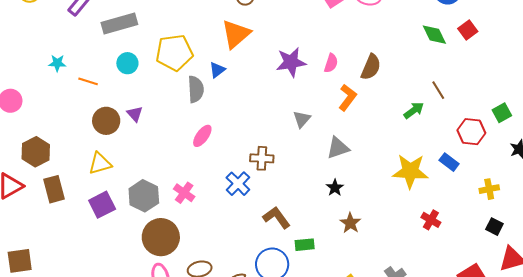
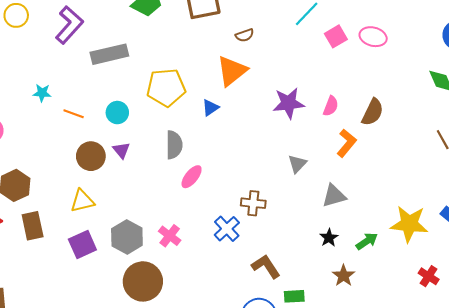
cyan circle: (127, 63) -> (117, 113), moved
gray semicircle: (196, 89) -> (174, 145), moved
green arrow: (414, 110) -> (367, 241), moved

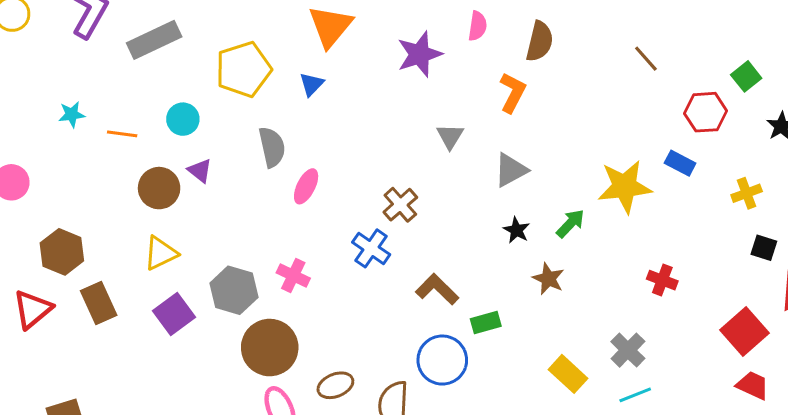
pink semicircle: (331, 106) -> (477, 26), moved
brown cross: (253, 203) -> (400, 205), turned -35
red cross: (429, 276) -> (662, 280), moved

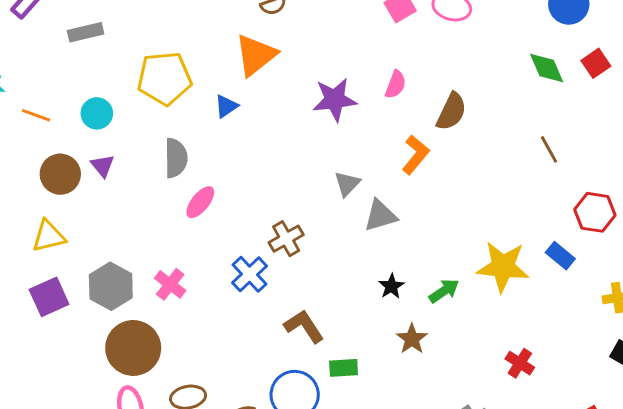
gray rectangle: (154, 40) -> (86, 32), size x0.7
gray triangle: (511, 170) -> (380, 216), moved

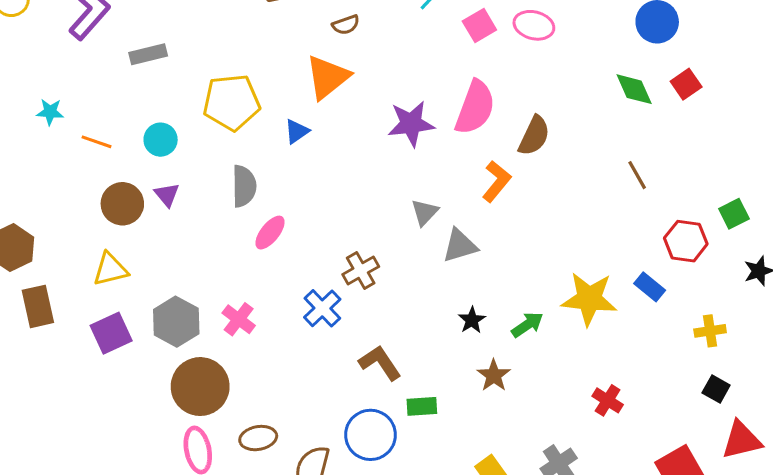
pink semicircle: (396, 84) -> (475, 107), size x1.8

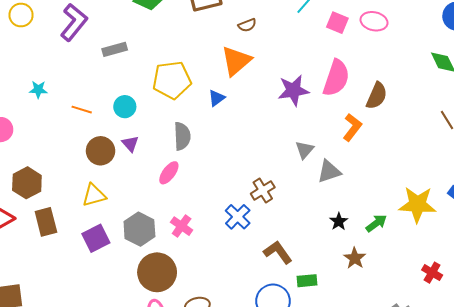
pink square: (479, 26) -> (337, 23), turned -35
cyan star: (50, 112) -> (38, 90), moved
pink ellipse: (270, 233) -> (169, 173), moved

